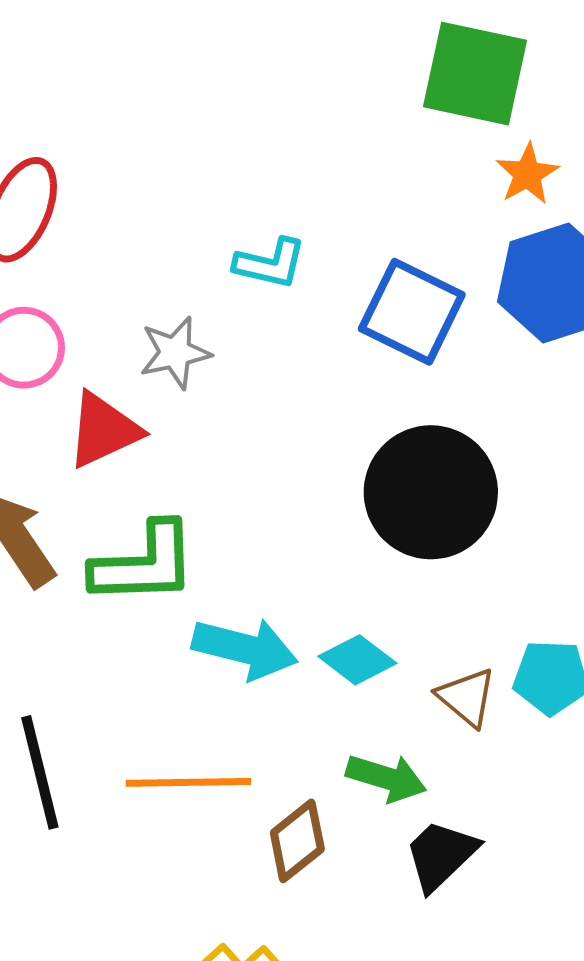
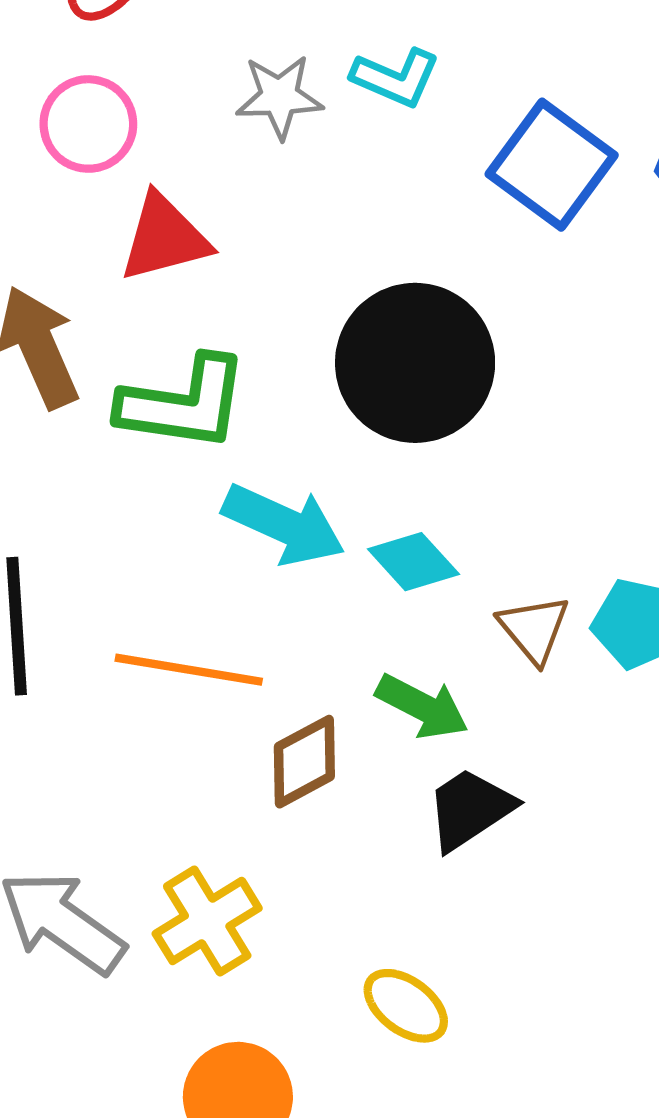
gray star: (175, 353) -> (279, 97), moved
black circle: (431, 492) -> (415, 363), moved

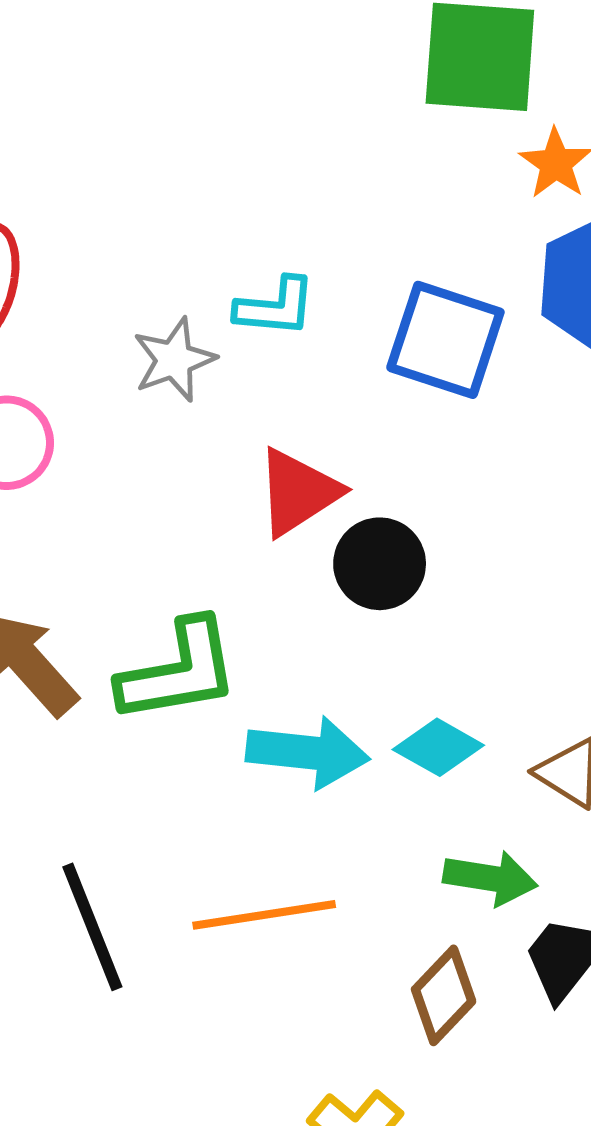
red triangle: (164, 238) -> (298, 492), moved
black circle: (415, 363) -> (380, 564), size x0.6
brown diamond: (304, 762) -> (444, 995), moved

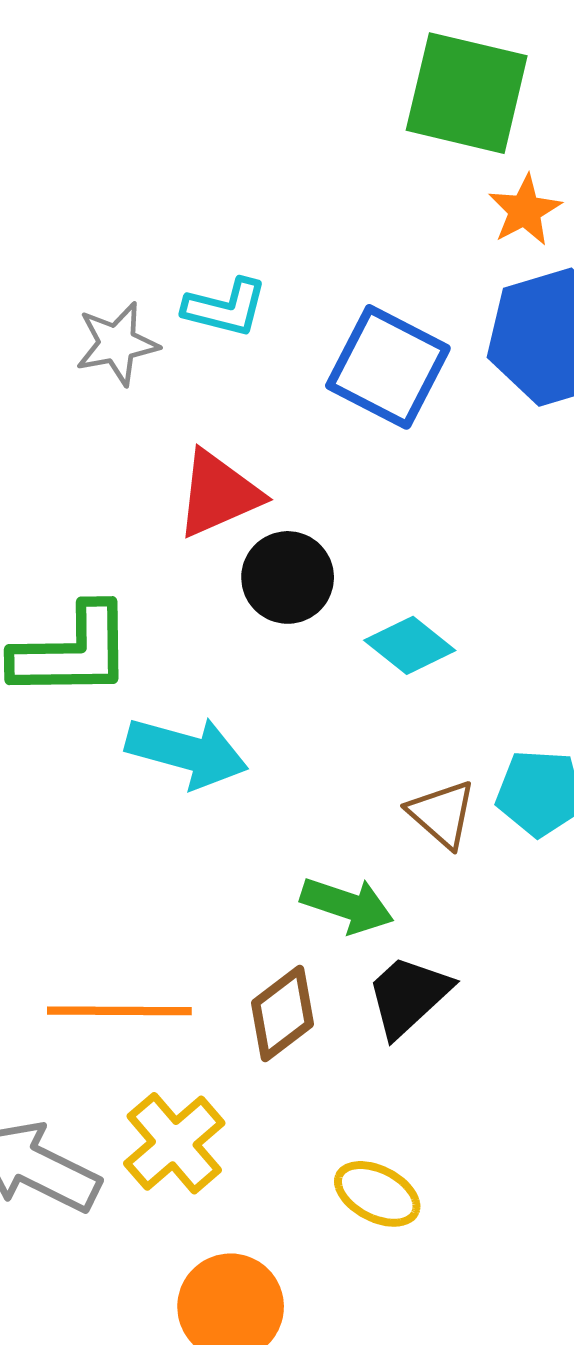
cyan diamond: (438, 747) -> (410, 645), moved
orange line: (264, 915) -> (119, 1011), moved

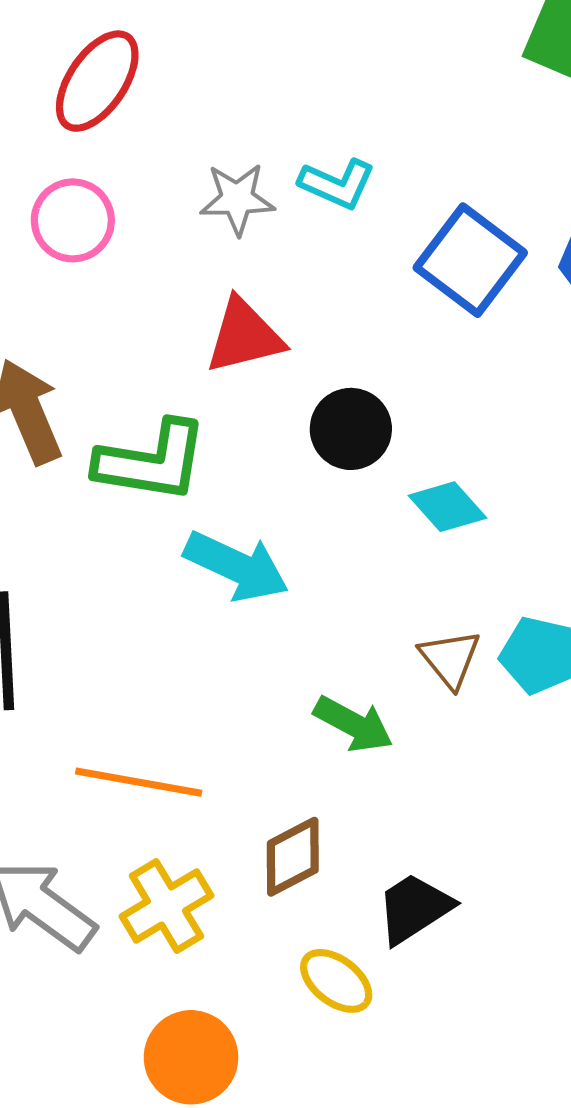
red triangle: (218, 494) -> (244, 336), moved
black trapezoid: (408, 996) -> (414, 908), moved
brown diamond: (283, 1013) -> (293, 857), moved

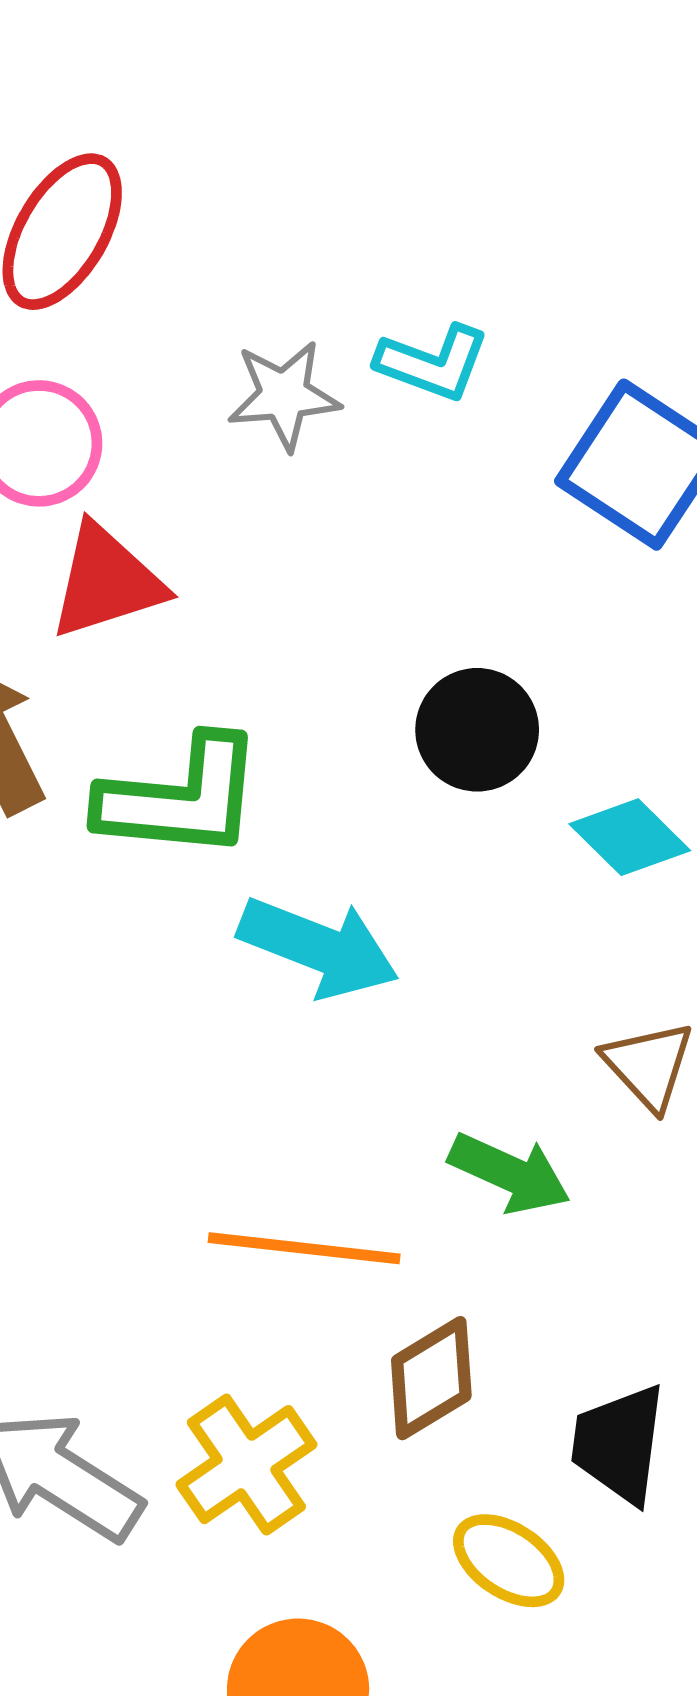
red triangle: (244, 336) -> (107, 582), moved
orange line: (139, 782) -> (304, 1248), moved
black trapezoid: (414, 908) -> (619, 1444), turned -46

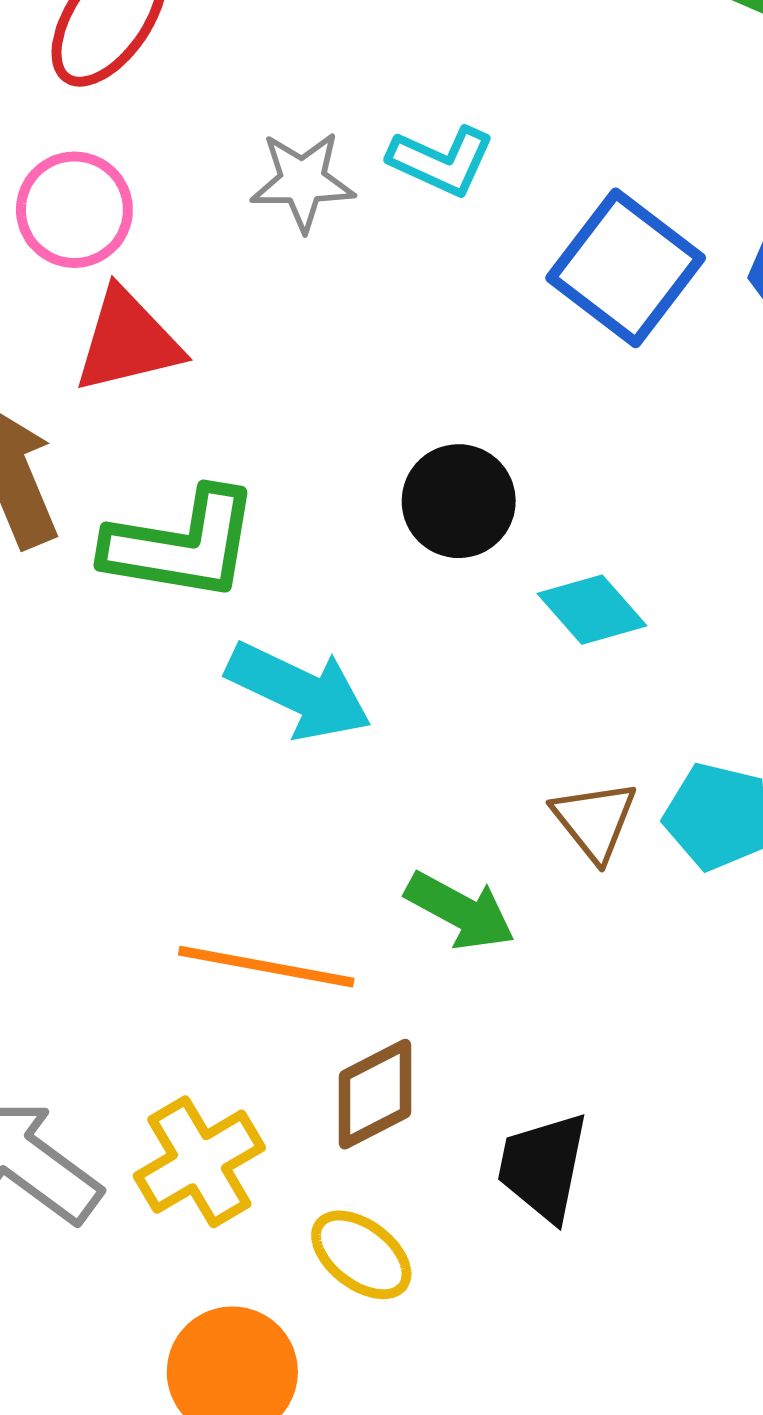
yellow ellipse: (509, 1561) -> (361, 1255), moved

